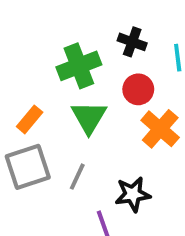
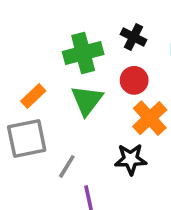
gray line: (77, 177) -> (67, 166), moved
black star: (133, 194) -> (131, 159), moved

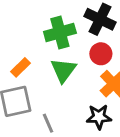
black cross: (134, 37) -> (100, 19), size x1.5
gray line: (67, 166) -> (48, 123), turned -54

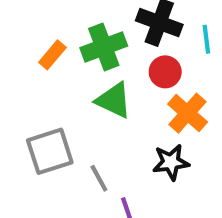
orange rectangle: (21, 67) -> (52, 55), moved
green triangle: (63, 70) -> (114, 100), turned -36

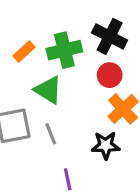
green triangle: (114, 100) -> (48, 90), moved
gray line: (99, 178) -> (51, 134), moved

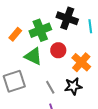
red circle: (110, 75) -> (58, 50), moved
gray line: (51, 134) -> (50, 87), moved

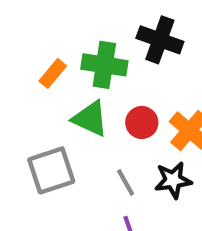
green cross: (40, 30) -> (104, 65), turned 30
red circle: (58, 50) -> (142, 122), moved

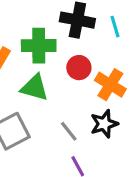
red circle: (142, 122) -> (79, 68), moved

